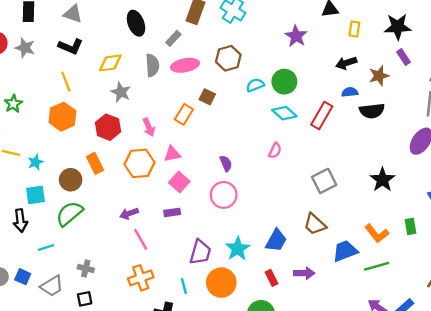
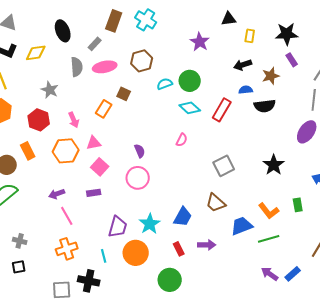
yellow diamond: (110, 63) -> (36, 53), moved

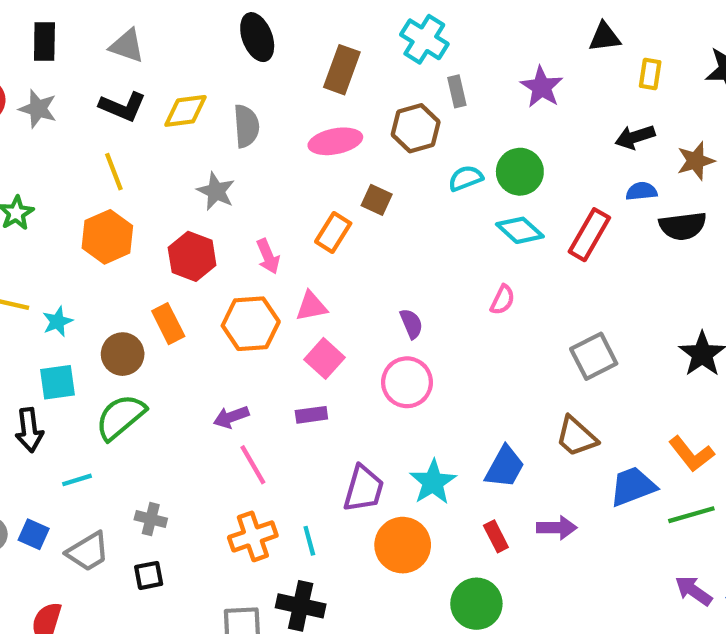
brown rectangle: (114, 21) -> (342, 70), moved
black ellipse: (63, 31) -> (257, 37), moved
gray rectangle: (95, 44) -> (457, 91), moved, turned -56
gray semicircle: (77, 67) -> (246, 126), moved
cyan line: (104, 256) -> (309, 541), moved

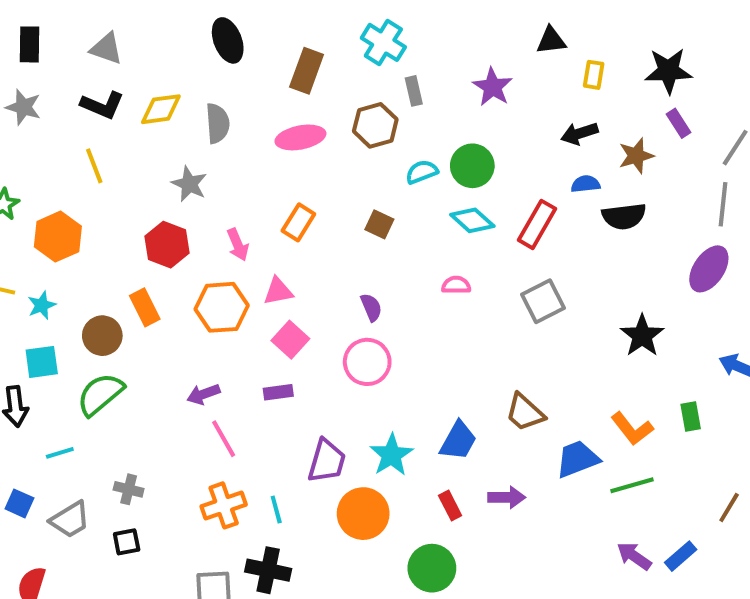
brown square: (377, 200) -> (379, 224), moved
orange hexagon: (107, 237) -> (58, 237), moved
pink semicircle: (503, 300) -> (456, 285), turned -116
gray square: (594, 356) -> (543, 301), moved

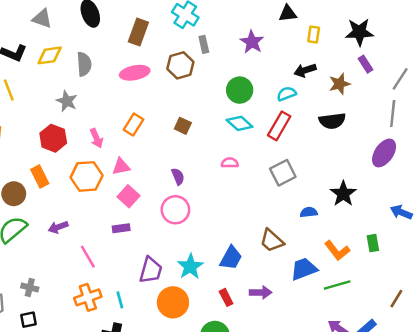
gray triangle: (106, 49) -> (42, 18), moved
cyan semicircle: (422, 172) -> (287, 94), moved
blue semicircle: (586, 184) -> (309, 212), moved
purple arrow: (203, 394) -> (58, 227), moved

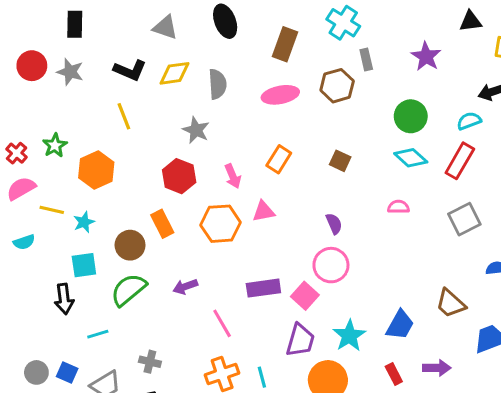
pink square: (129, 196) -> (305, 296), moved
purple rectangle: (121, 228) -> (263, 288), size x1.5

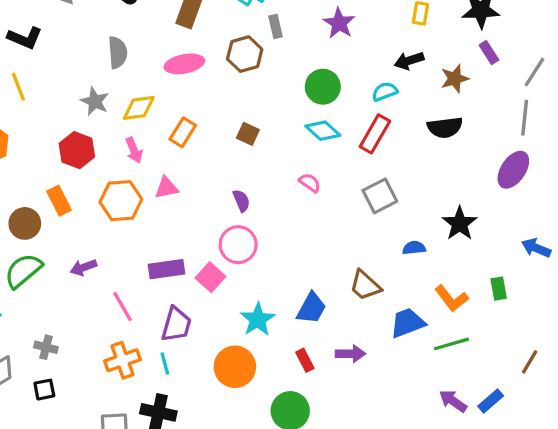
yellow diamond: (174, 73) -> (139, 108), moved
pink semicircle: (398, 207) -> (310, 183), turned 35
purple trapezoid: (300, 340) -> (176, 324), moved

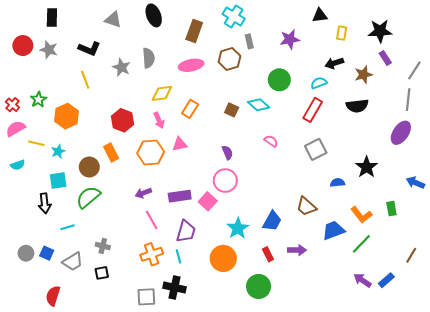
purple star: (339, 23) -> (290, 39), turned 30
gray star: (95, 101) -> (121, 67), moved
cyan diamond: (323, 131) -> (259, 105), moved
purple arrow: (83, 267) -> (143, 193), moved
green line: (451, 344) -> (361, 244), turned -30

